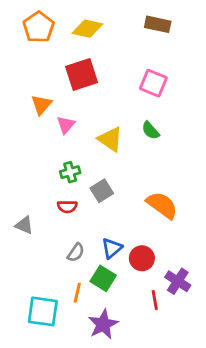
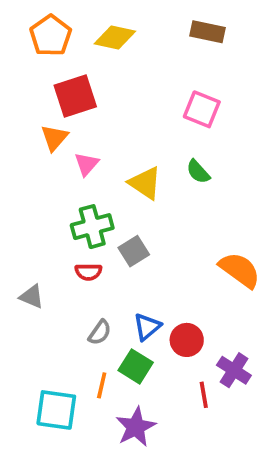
red square: (82, 75) -> (75, 96), moved
green cross: (70, 172) -> (92, 227), size x1.5
orange semicircle: (162, 205) -> (240, 270), moved

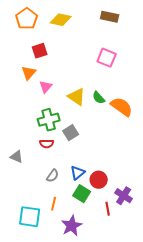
red square: (75, 96) -> (40, 51), size x0.7
green semicircle: (198, 172) -> (99, 98), moved
orange semicircle: (240, 270) -> (122, 107), moved
green square: (136, 366) -> (82, 194), moved

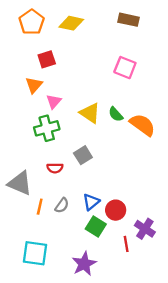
green cross: (49, 120) -> (47, 128), moved
gray triangle: (17, 157) -> (20, 183), size x1.6
orange line: (54, 204) -> (40, 207), moved

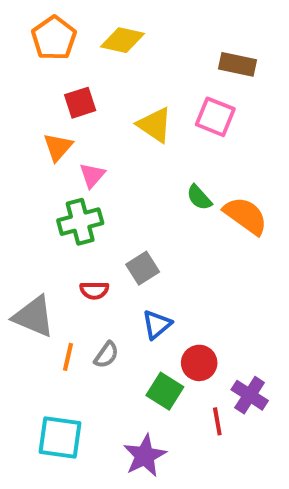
brown rectangle: (128, 20) -> (237, 64), moved
yellow triangle: (90, 113) -> (155, 125), moved
blue triangle: (91, 202) -> (157, 325), moved

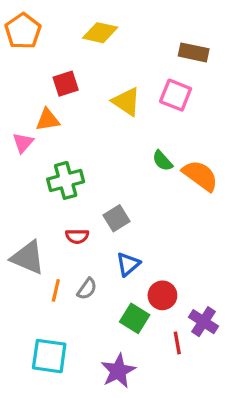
orange pentagon: (54, 38) -> (23, 31), moved
orange triangle: (58, 147) -> (48, 120), turned 40
pink triangle: (92, 175) -> (23, 143), moved

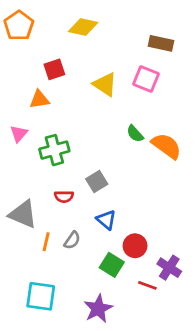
pink triangle: (23, 143) -> (19, 134), moved
blue triangle: (128, 264) -> (106, 220), turned -40
red line: (177, 343) -> (147, 285), turned -60

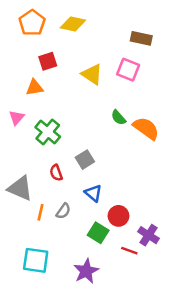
orange pentagon: (19, 26) -> (32, 23), moved
green cross: (54, 150) -> (48, 132), turned -35
red semicircle: (64, 197) -> (56, 173), turned 70

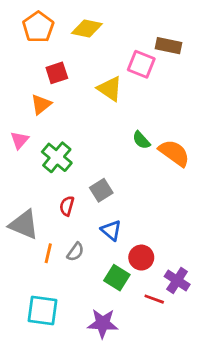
pink square: (128, 70) -> (141, 64), moved
orange triangle: (35, 88) -> (41, 104), turned -30
red semicircle: (56, 173) -> (67, 206), turned 35
purple star: (86, 271) -> (103, 323), turned 30

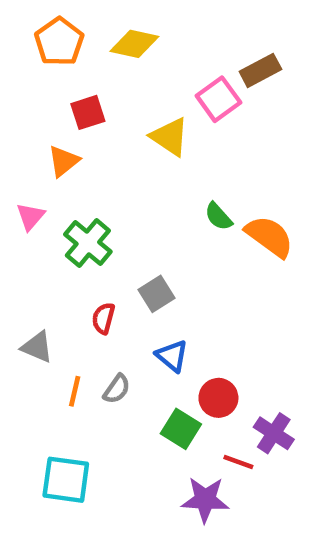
brown rectangle: (168, 46) -> (260, 70), turned -40
pink square: (141, 64) -> (218, 99), turned 32
gray triangle: (24, 225) -> (37, 347), size x0.7
purple star: (103, 323) -> (205, 500), moved

